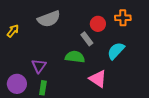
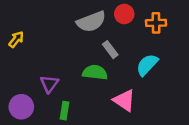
gray semicircle: (49, 19) -> (91, 22), moved
red circle: (98, 24) -> (124, 14), moved
green rectangle: (43, 88) -> (65, 111), moved

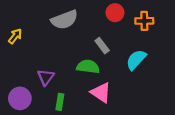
gray semicircle: (91, 22) -> (64, 20), moved
pink triangle: (124, 100) -> (101, 93), moved

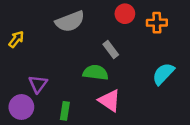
cyan semicircle: (136, 60) -> (163, 74), moved
purple triangle: (46, 77) -> (38, 84), moved

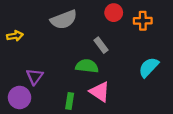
yellow arrow: (16, 39) -> (15, 36), turned 42
green rectangle: (65, 111) -> (70, 101), moved

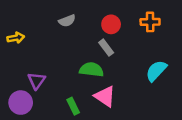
red circle: (114, 13) -> (111, 24), moved
gray semicircle: (64, 20) -> (67, 21), size x0.6
green rectangle: (70, 101) -> (73, 106), turned -35

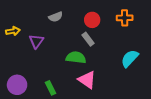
purple triangle: (37, 81) -> (36, 41), moved
green rectangle: (73, 106) -> (51, 88), moved

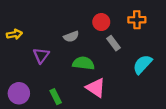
gray semicircle: (56, 17) -> (71, 36), moved
gray rectangle: (88, 39) -> (114, 43), moved
purple triangle: (36, 41) -> (41, 55), moved

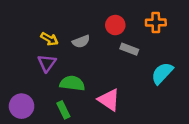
yellow arrow: (14, 34) -> (49, 39), moved, turned 40
gray rectangle: (114, 43) -> (129, 49), turned -32
green semicircle: (83, 63) -> (72, 83), moved

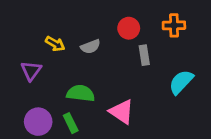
gray rectangle: (129, 49) -> (144, 55), turned 60
purple triangle: (47, 63) -> (31, 71), moved
purple circle: (22, 106) -> (38, 122), moved

